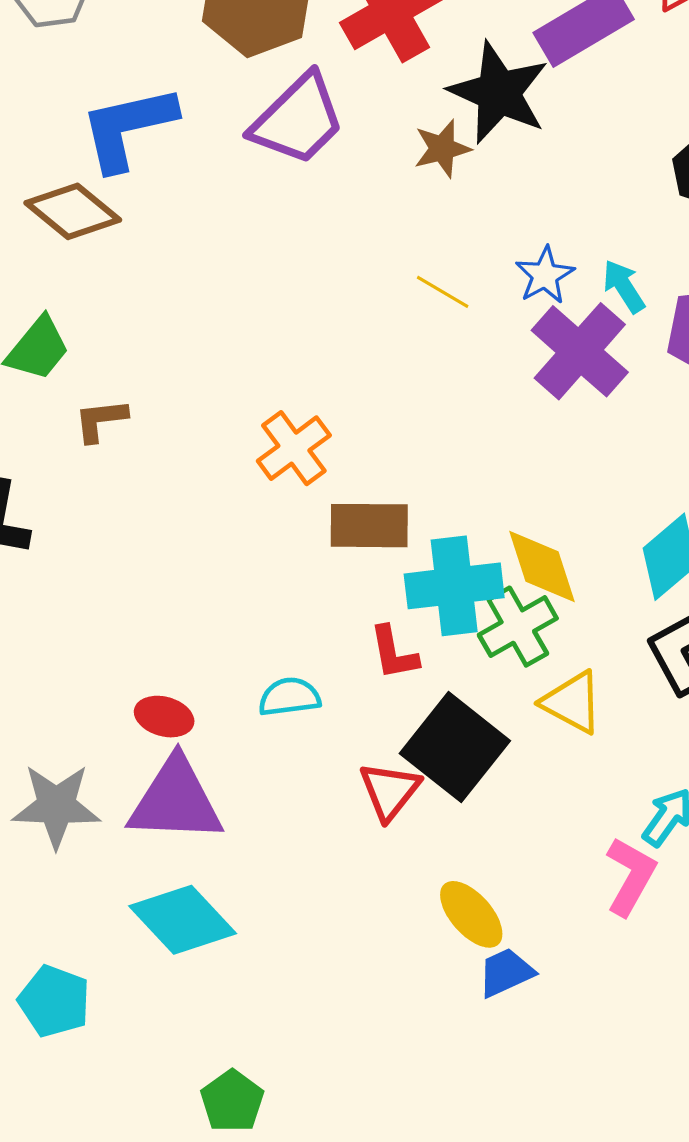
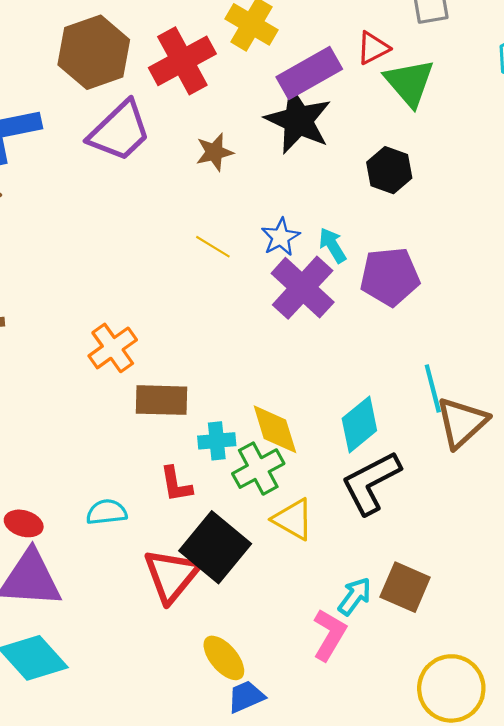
black star: (499, 93) -> (298, 120), moved
cyan cross: (454, 586) -> (217, 441), size x0.6
red triangle: (390, 791) -> (172, 575), size x1.4

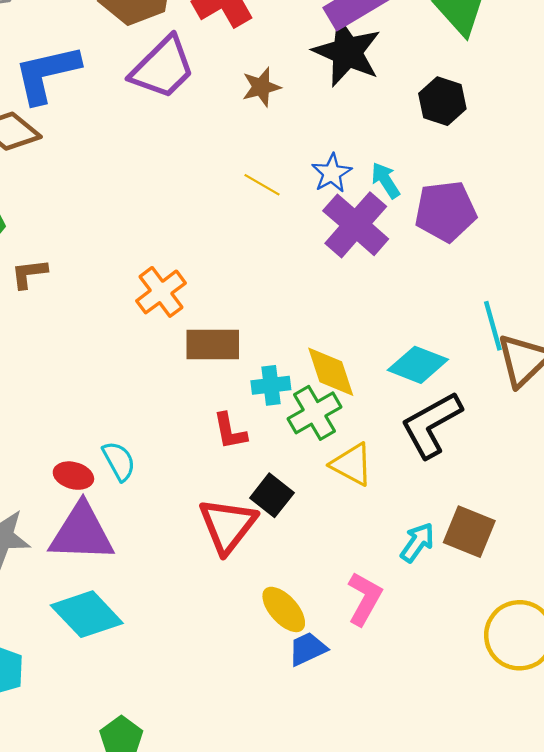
cyan diamond: (359, 424) -> (418, 365), turned 62
cyan semicircle: (107, 512) -> (119, 461), moved, turned 69
black square: (215, 547) -> (272, 495), size x0.6
pink L-shape: (329, 635) -> (364, 599), moved

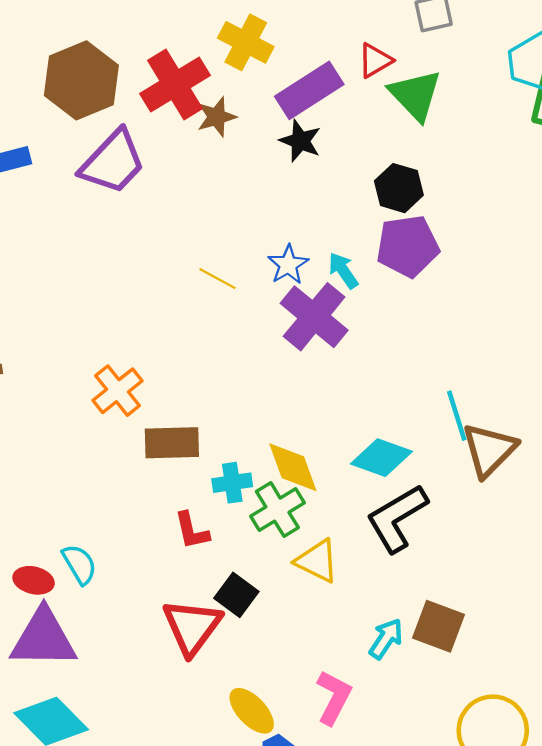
black star: (347, 52) -> (300, 141), size x0.6
brown star: (261, 87) -> (217, 117), moved
purple pentagon: (446, 211) -> (408, 246), moved

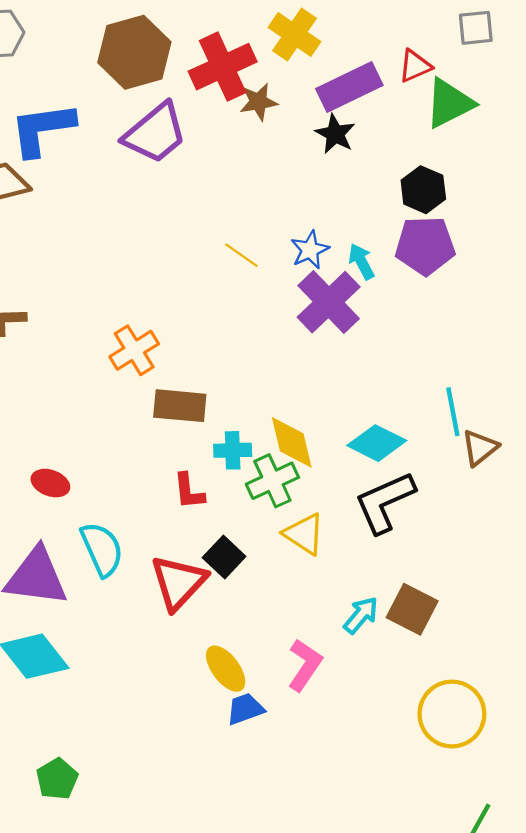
green triangle: (415, 95) -> (449, 103), turned 40
brown triangle: (489, 450) -> (480, 448), size x0.7
cyan semicircle: (79, 564) -> (102, 549), moved, size x1.4
red ellipse: (34, 580) -> (50, 483), moved

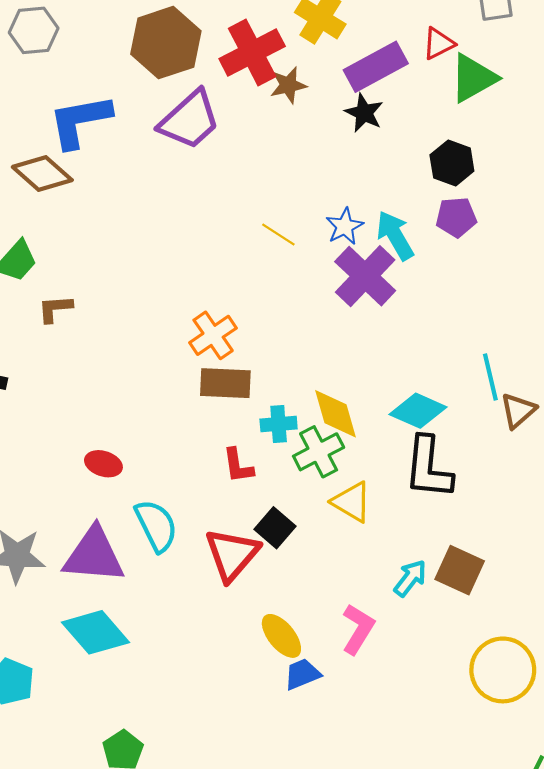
purple pentagon: (425, 246) -> (456, 217), size x0.7
cyan arrow: (361, 262) -> (395, 235), size x1.4
orange cross: (134, 350) -> (213, 335), moved
black L-shape: (385, 502) -> (428, 468), turned -58

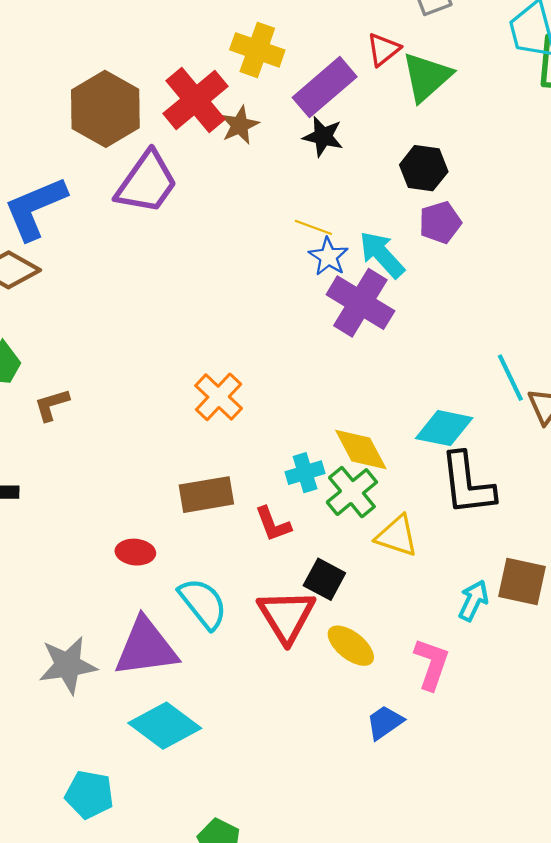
yellow line: (278, 234) -> (313, 227), moved
brown rectangle: (225, 383) -> (206, 495), moved
yellow ellipse: (281, 636) -> (351, 646), moved

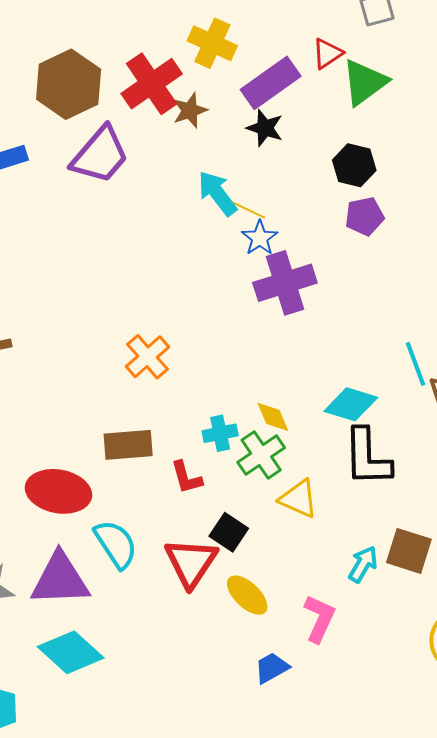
cyan arrow: (382, 255) -> (217, 193), moved
purple cross: (360, 303) -> (285, 283), turned 36
yellow diamond: (361, 450) -> (273, 417), size x0.7
red ellipse: (135, 552) -> (58, 491), size x1.8

